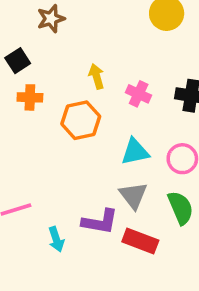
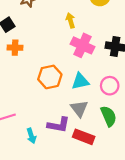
yellow arrow: (96, 76) -> (71, 20), moved
pink cross: (139, 94) -> (82, 45), size x1.5
orange hexagon: (81, 120) -> (50, 77), moved

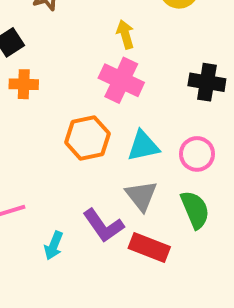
pink cross: (82, 45) -> (121, 80), moved
purple L-shape: (59, 125) -> (103, 226), turned 45
cyan arrow: (31, 136) -> (54, 246), turned 40

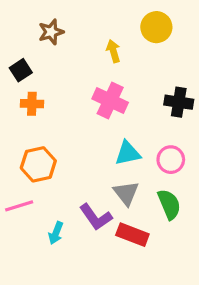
yellow arrow: (125, 34) -> (113, 51), moved
orange hexagon: (87, 138) -> (38, 164), moved

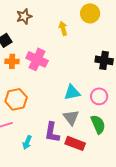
pink cross: (110, 101) -> (37, 59), moved
purple L-shape: (96, 217) -> (52, 132), turned 45

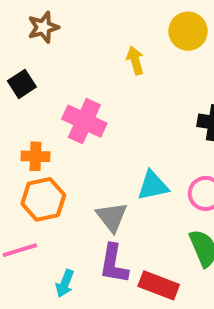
brown star: (24, 16) -> (43, 27), moved
orange cross: (12, 61) -> (35, 156), moved
gray triangle: (71, 117) -> (112, 217), moved

